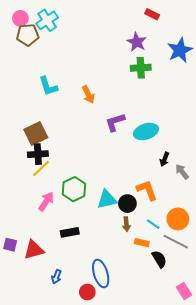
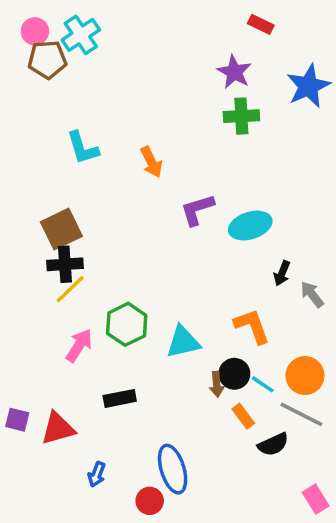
black circle: (127, 204) -> (234, 374), moved
orange rectangle: (142, 243) -> (243, 416), turned 40
black semicircle: (159, 259) -> (273, 444), turned 96

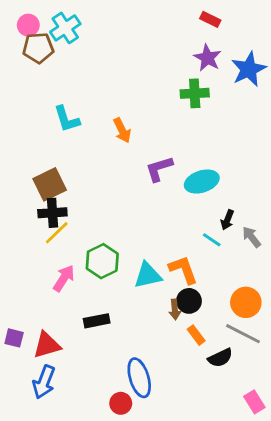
purple star: (234, 72) -> (207, 58), moved
orange L-shape: (252, 326) -> (183, 270), moved
cyan line: (263, 384) -> (212, 240), moved
blue arrow: (97, 474) -> (44, 382), moved, size x1.6

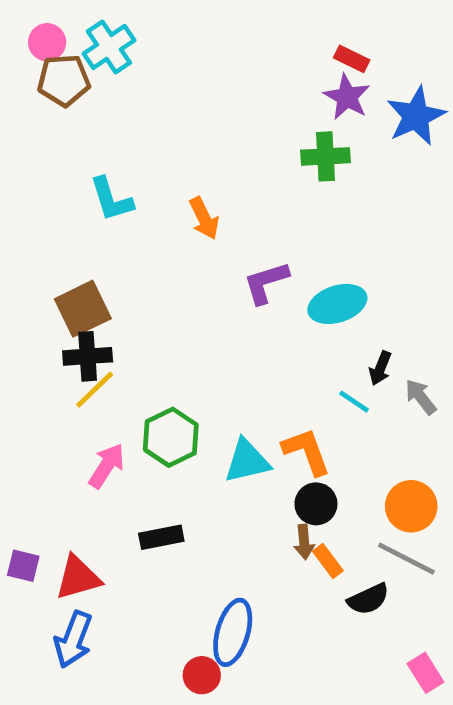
red rectangle: (210, 19) -> (352, 59), moved
brown arrow: (175, 309) -> (304, 542), moved
blue ellipse: (139, 378) -> (233, 632), turned 33

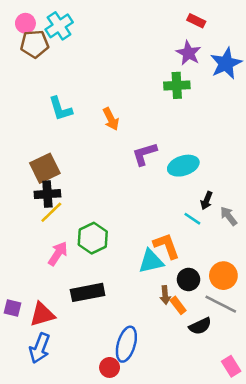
red rectangle: (352, 59) -> (196, 21), moved
cyan triangle: (247, 461) -> (151, 261), moved
black circle: (316, 504) -> (188, 279), moved
black rectangle: (161, 537) -> (88, 292), size x1.4

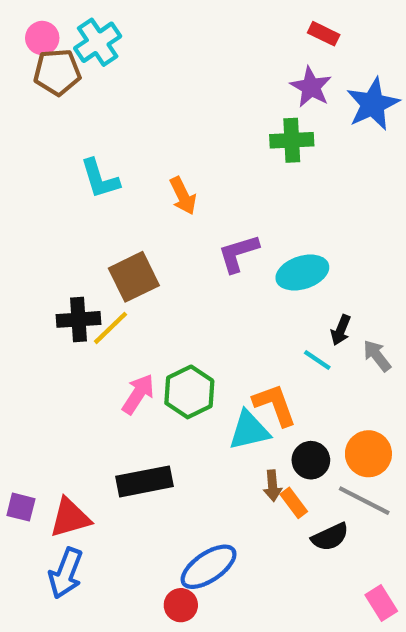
brown square: (45, 168) -> (134, 277), moved
yellow line: (51, 212) -> (110, 328), moved
green hexagon: (93, 238) -> (189, 392), moved
pink arrow: (58, 254) -> (138, 394), moved
blue ellipse: (126, 344) -> (209, 567), turned 40

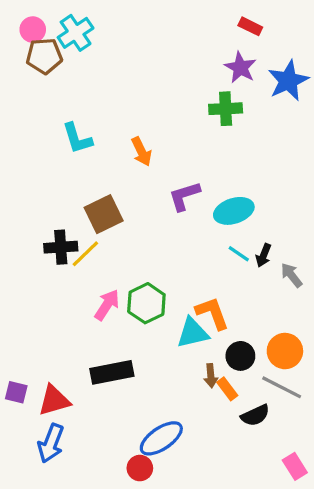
cyan line: (317, 360) -> (239, 254), moved

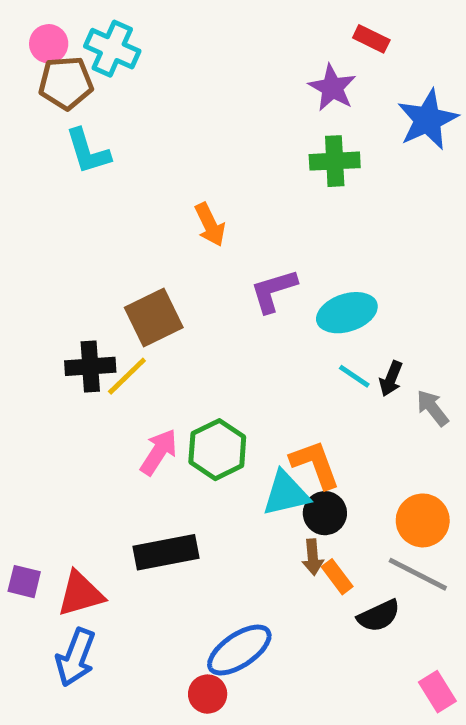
cyan cross: (76, 33) -> (112, 49), turned -32
purple star: (240, 67) -> (332, 88), moved
cyan L-shape: (77, 138) -> (88, 151), moved
black circle: (240, 356) -> (325, 513), moved

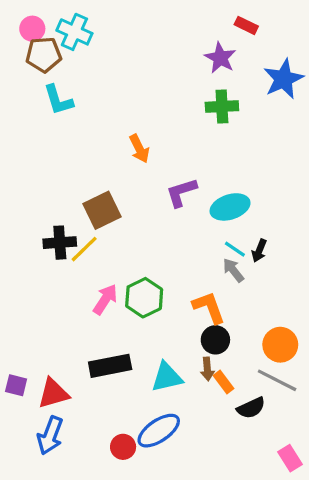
gray arrow: (432, 408) -> (233, 270), moved
cyan triangle: (286, 494) -> (167, 377), moved
red circle: (208, 694) -> (123, 447), moved

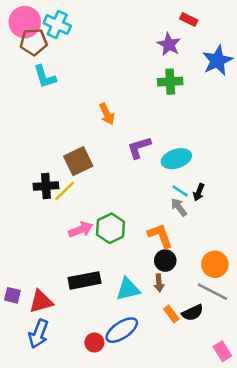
pink circle: (32, 29) -> (25, 22), size x1.6
pink arrow: (105, 299) -> (81, 229), turned 35
orange rectangle: (224, 382) -> (171, 314), moved

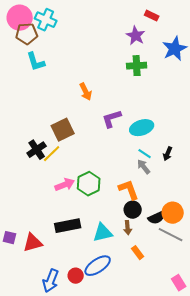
black cross: (46, 186) -> (37, 150), turned -30
black arrow: (199, 192) -> (168, 154), moved
black semicircle: (193, 313) -> (157, 218), moved
blue arrow: (39, 334) -> (51, 281), moved

